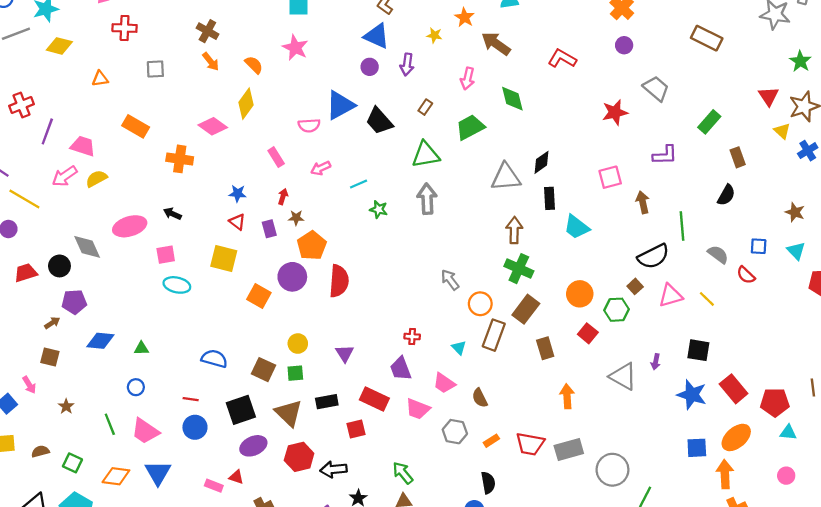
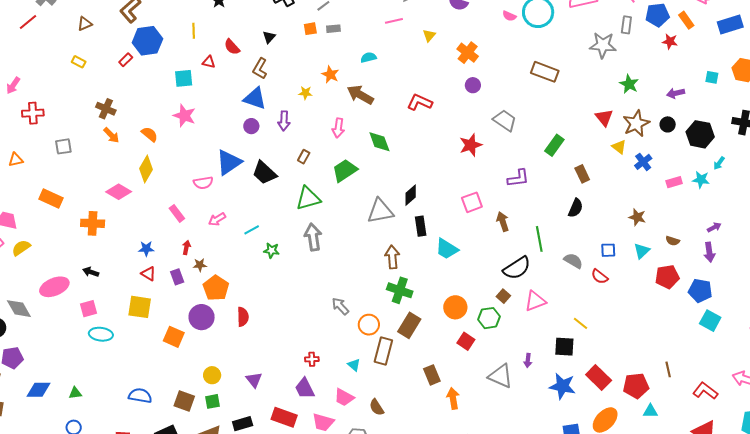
cyan triangle: (796, 251) -> (642, 251), turned 36
red semicircle: (339, 281) -> (243, 317), size x0.7
yellow line: (707, 299) -> (580, 323), moved
brown rectangle: (545, 348) -> (432, 375), moved

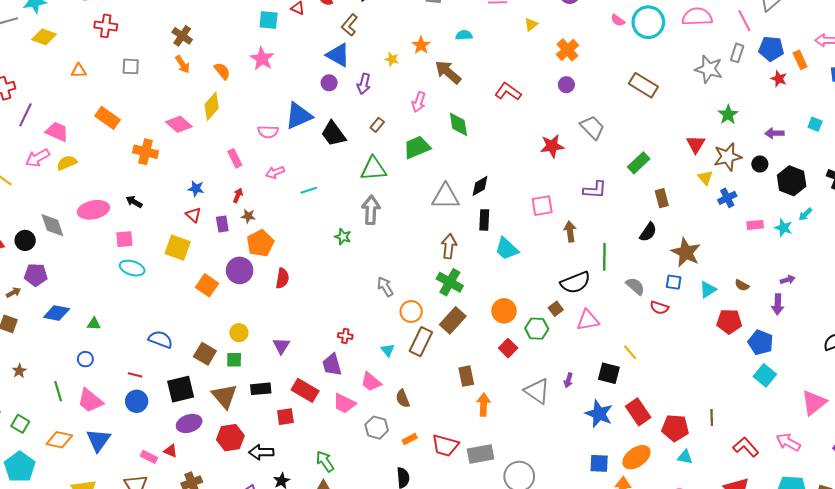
brown star: (637, 217) -> (686, 252), moved, size x1.6
green star: (272, 251) -> (343, 237), moved
red semicircle: (600, 276) -> (659, 308), turned -30

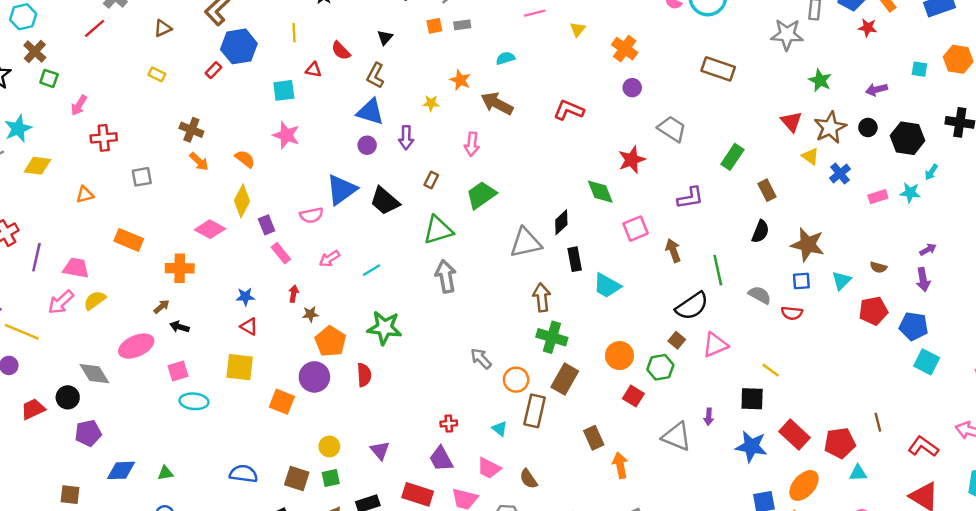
green diamond: (458, 124) -> (600, 192), moved
purple rectangle: (222, 224) -> (267, 225), moved
green star: (343, 237) -> (384, 328), moved, size x1.8
brown arrow: (13, 292) -> (162, 307), moved

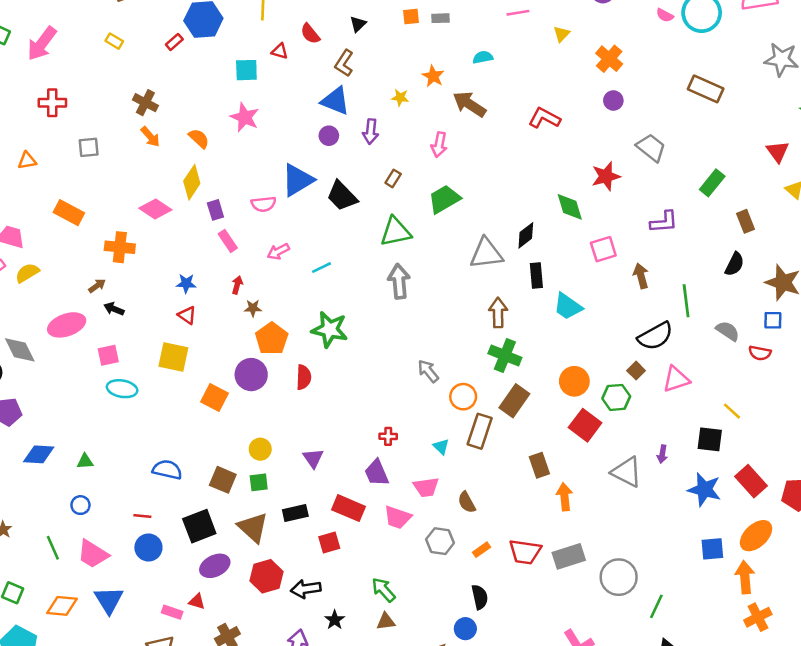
pink arrow: (79, 105) -> (42, 44), moved, size x1.6
red square: (633, 396) -> (585, 425), size x1.4
pink trapezoid: (489, 468) -> (426, 487), turned -40

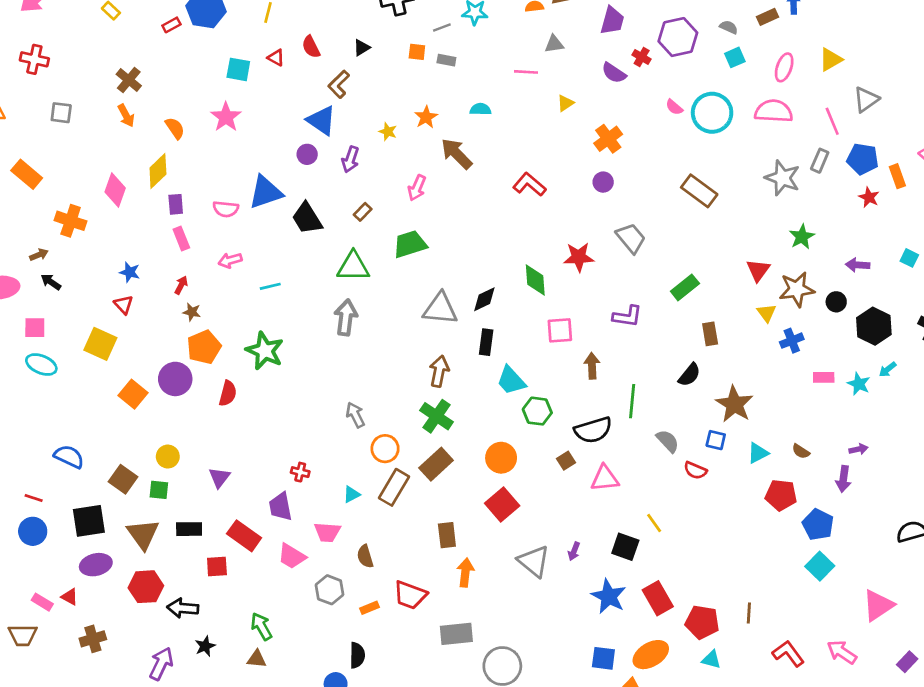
pink diamond: (155, 209) -> (115, 190), turned 64
green hexagon: (616, 397) -> (537, 411), moved
cyan triangle: (441, 447) -> (352, 494), turned 36
red trapezoid: (525, 552) -> (410, 595), moved

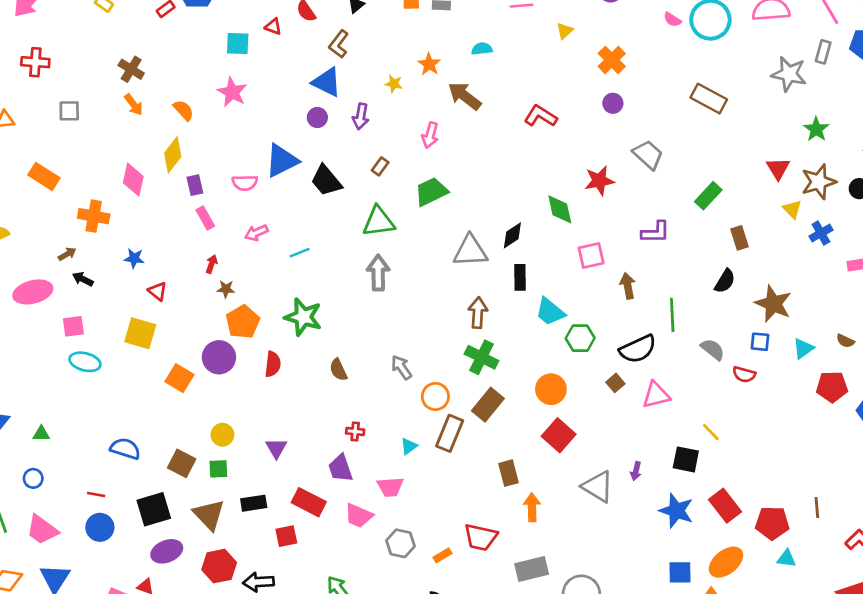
blue star: (130, 272) -> (134, 258), moved
brown semicircle: (365, 556) -> (338, 370), moved

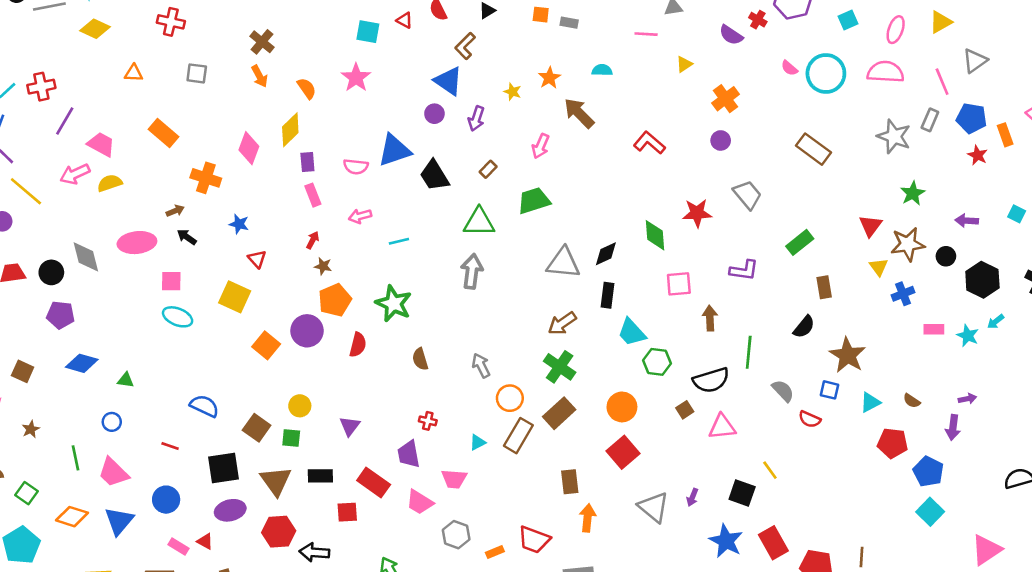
brown arrow: (478, 313) -> (562, 323), turned -136
blue circle: (100, 527) -> (166, 500), moved

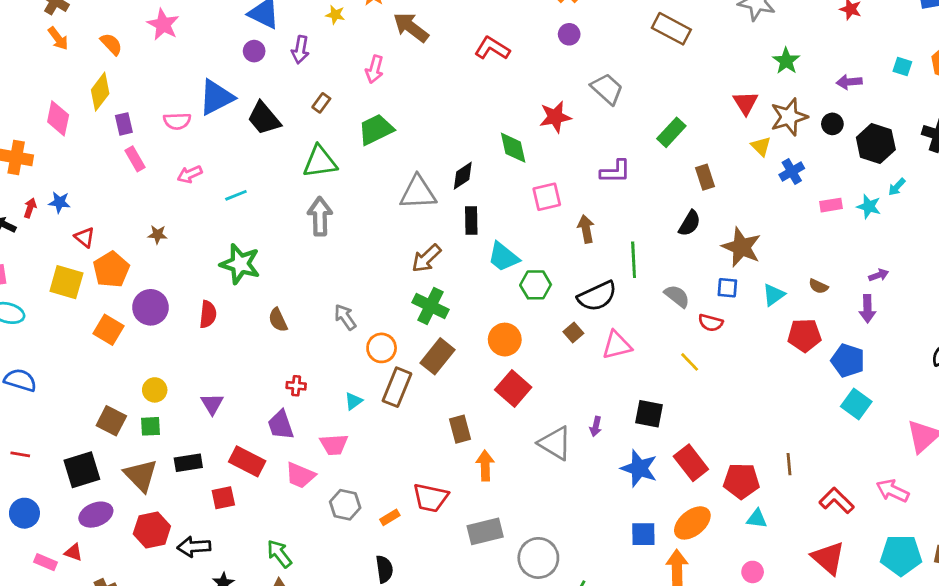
red arrow: (313, 240) -> (30, 208), moved
orange pentagon: (335, 300) -> (111, 270), moved
blue semicircle: (204, 406) -> (20, 380), moved
yellow line: (770, 470) -> (690, 362), moved

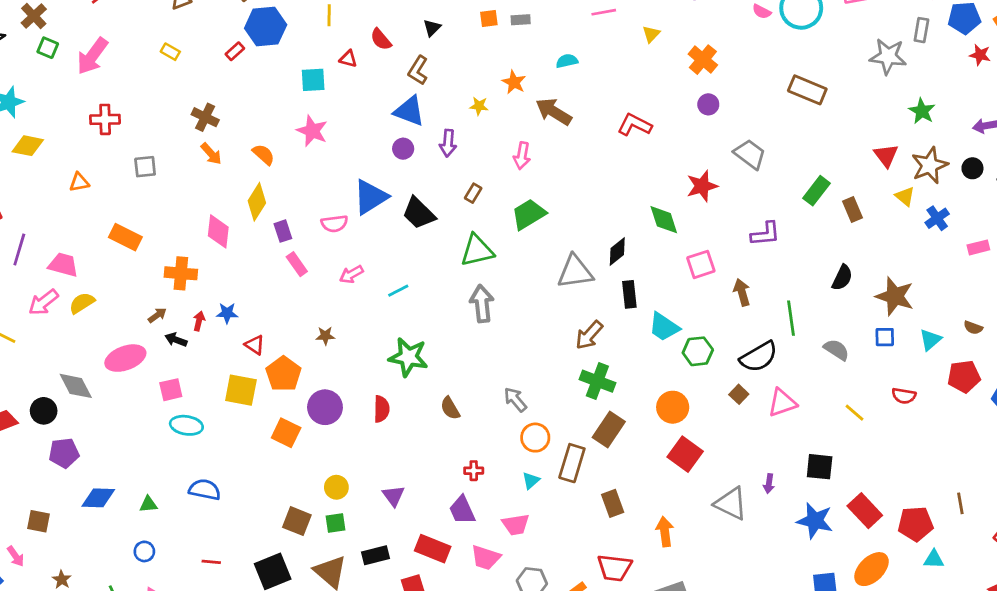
brown rectangle: (705, 177) -> (853, 209), moved
red semicircle: (711, 323) -> (904, 396), moved
orange circle: (382, 348) -> (535, 438), moved
brown rectangle: (460, 429) -> (613, 503), moved

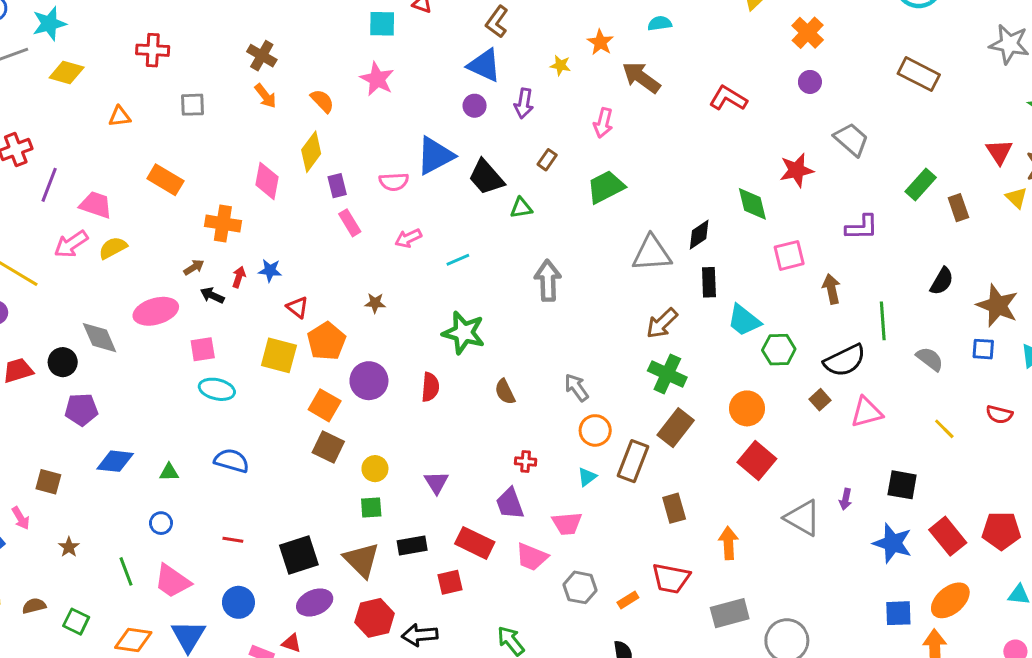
green triangle: (477, 250) -> (521, 208), moved, size x0.6
brown square: (297, 521) -> (328, 447), moved
red pentagon: (915, 524) -> (1001, 531), moved

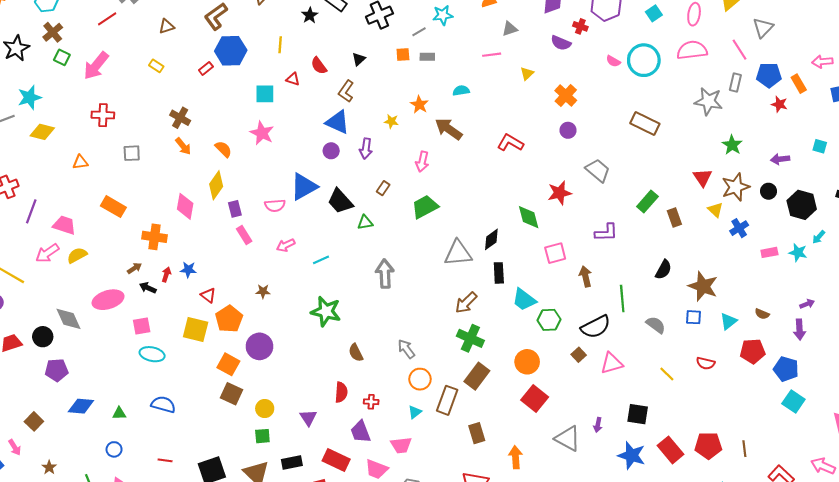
red semicircle: (430, 387) -> (341, 392), moved
brown square: (48, 482) -> (34, 421), turned 30

